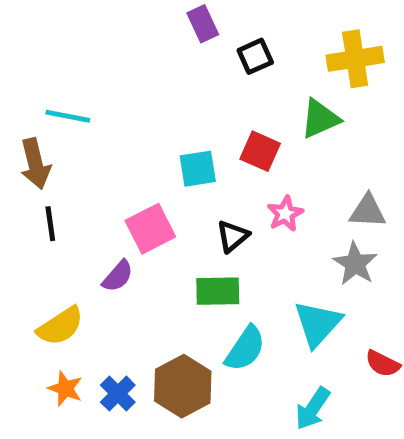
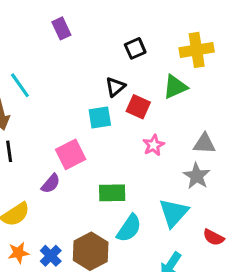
purple rectangle: (203, 24) -> (61, 28), moved
cyan line: (68, 116) -> (20, 85), turned 44
black triangle: (233, 236) -> (115, 87), moved
orange star: (65, 389) -> (18, 253), turned -30

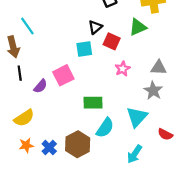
purple semicircle: (51, 184) -> (40, 86), moved

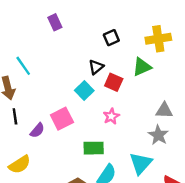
cyan square: (84, 49) -> (84, 90), turned -35
pink star: (123, 69) -> (111, 116), moved

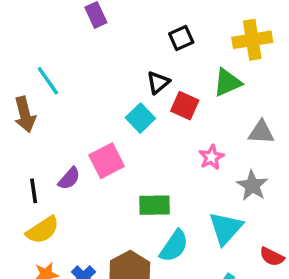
gray triangle: (164, 110) -> (261, 132), moved
black line: (15, 116) -> (34, 191), moved
pink star: (111, 116) -> (211, 157), moved

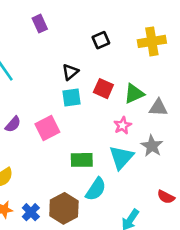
black triangle: (158, 82) -> (70, 72), moved
green triangle: (227, 82) -> (134, 94), moved
cyan square: (140, 118) -> (72, 97), turned 36
purple semicircle: (69, 178) -> (13, 124), moved
cyan triangle: (226, 228) -> (121, 157), moved

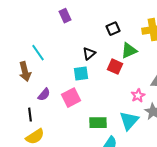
green triangle: (134, 94) -> (129, 51), moved
cyan square: (72, 97) -> (81, 74), moved
pink star: (123, 126) -> (138, 96), moved

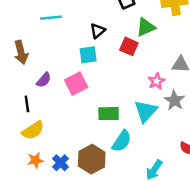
cyan line: (38, 53) -> (51, 18), moved, turned -60

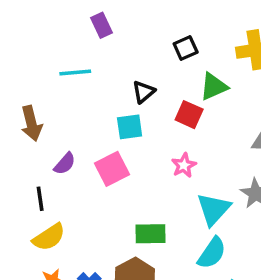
pink star: (156, 81) -> (184, 165), moved
green rectangle: (109, 114) -> (151, 234), moved
cyan semicircle: (122, 141) -> (212, 253), moved

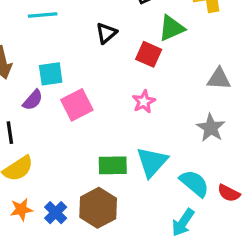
cyan square: (130, 127) -> (51, 74), moved
cyan triangle: (214, 209) -> (152, 162), moved
cyan semicircle: (212, 253) -> (194, 183), moved, turned -84

